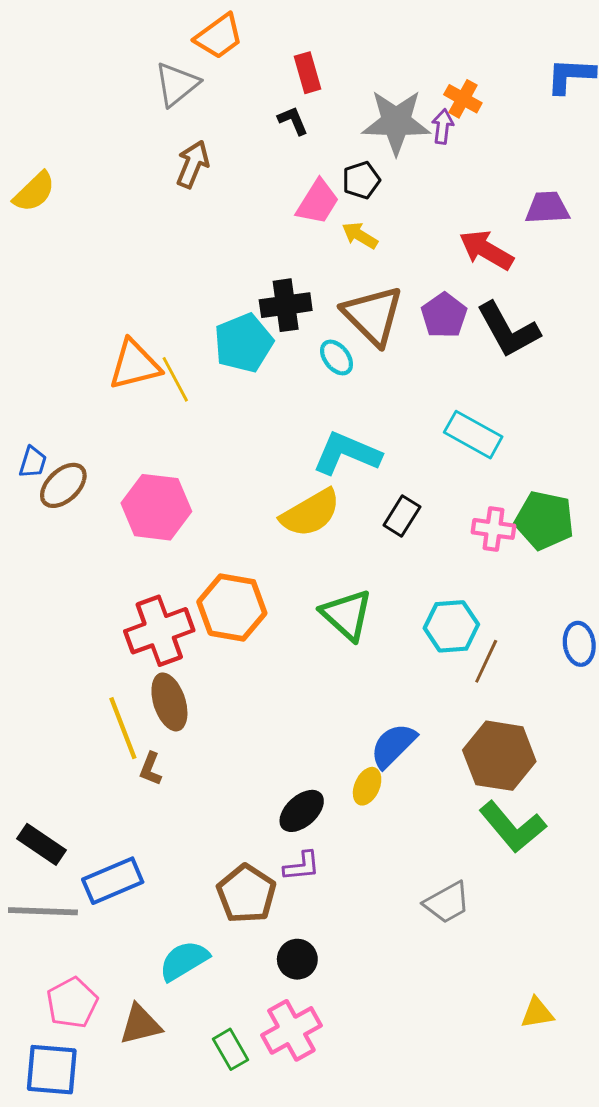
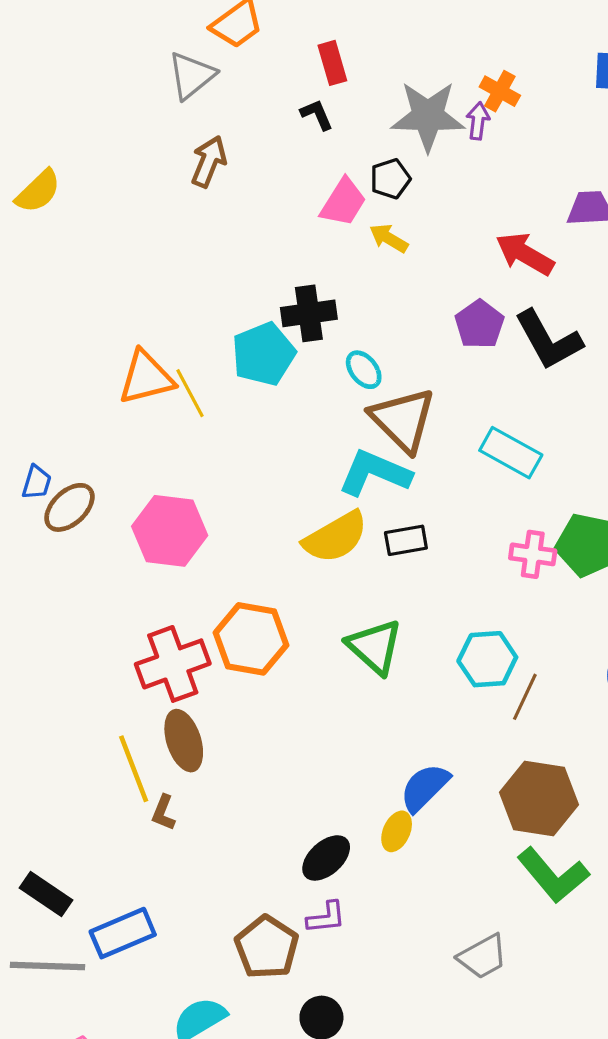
brown triangle: (373, 315) -> (403, 420), moved
black rectangle: (402, 516) -> (406, 540), moved, turned 48

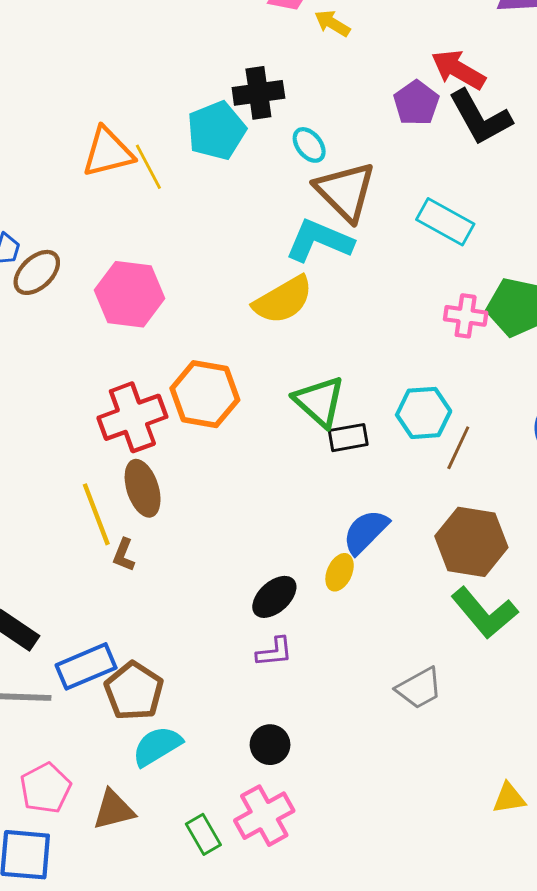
red arrow: (525, 254) -> (458, 70), moved
black rectangle: (406, 540) -> (348, 438), moved
brown pentagon: (267, 947) -> (134, 691), moved

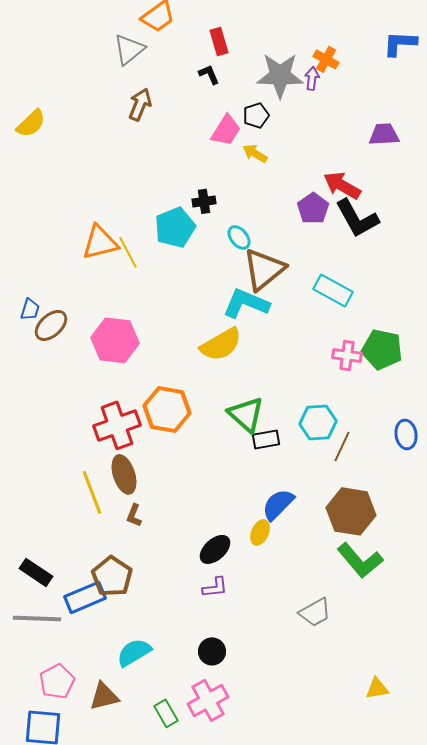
black cross: (258, 93) -> (204, 201), size x0.7
brown triangle: (345, 191) -> (264, 269), turned 36
brown L-shape: (124, 555) -> (134, 515), moved
brown pentagon: (134, 691) -> (112, 576), moved

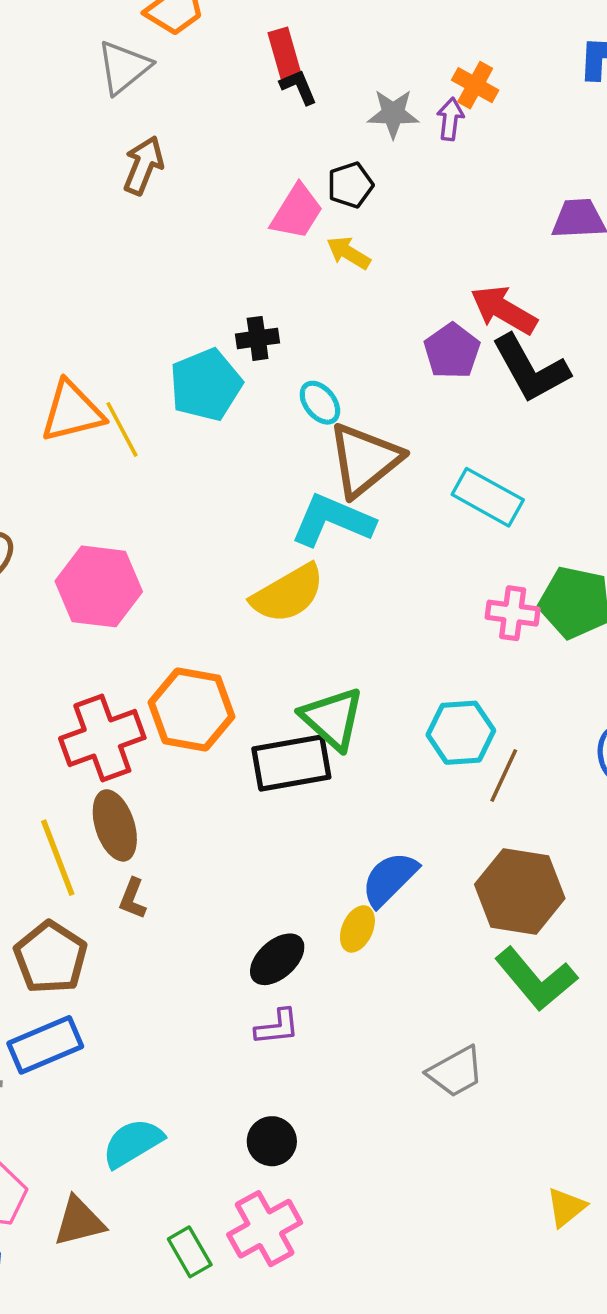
black L-shape: (209, 74) -> (299, 87), moved
gray star: (280, 75) -> (393, 114), size x0.6
black rectangle: (266, 439) -> (291, 763), moved, size x1.6
brown pentagon: (112, 576) -> (51, 957), moved
yellow triangle: (377, 688) -> (566, 1207), turned -30

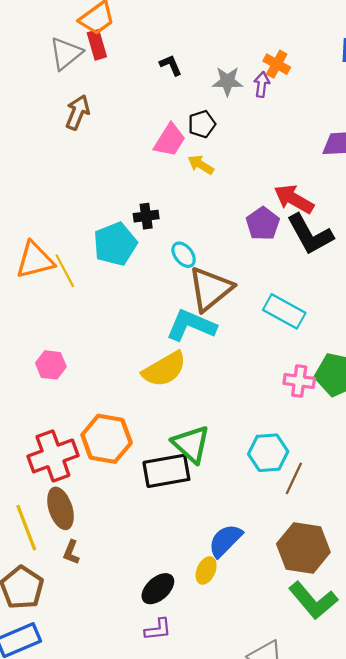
red rectangle: (284, 53) -> (97, 45), moved
pink hexagon: (99, 586) -> (51, 365), size x0.6

